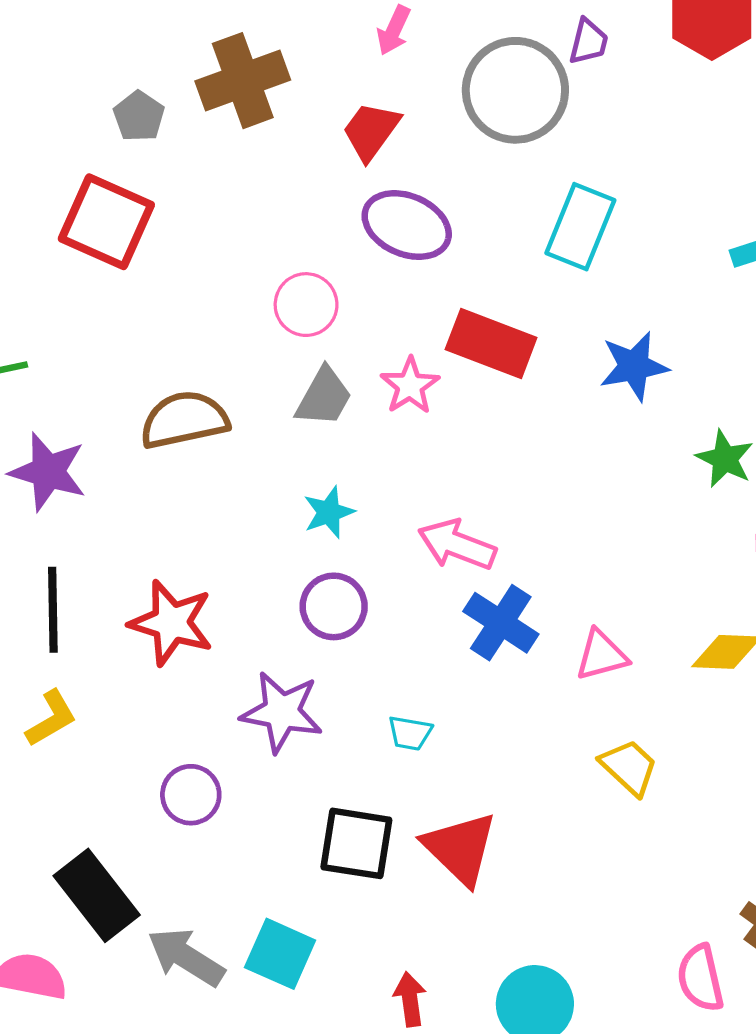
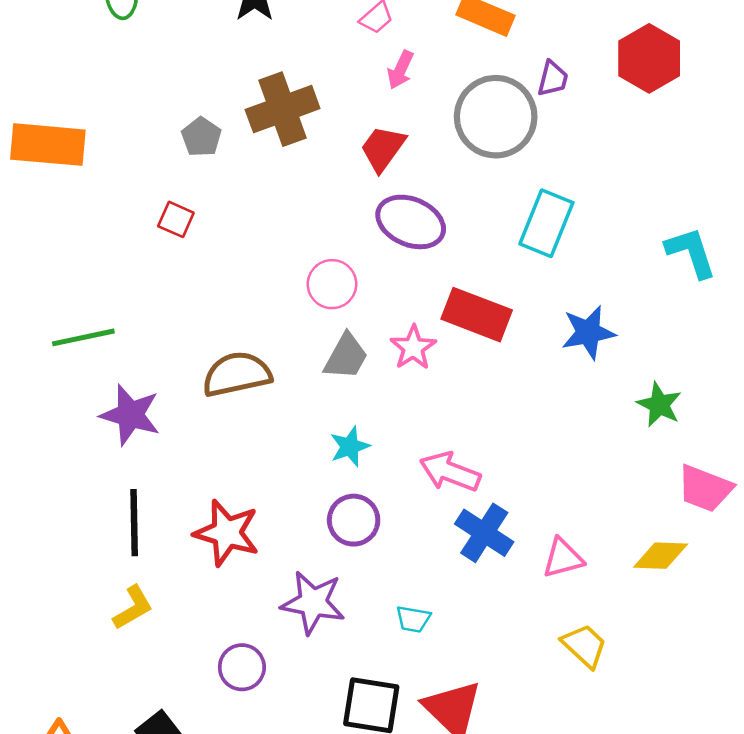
red square: (106, 222) -> (176, 219), size x0.5

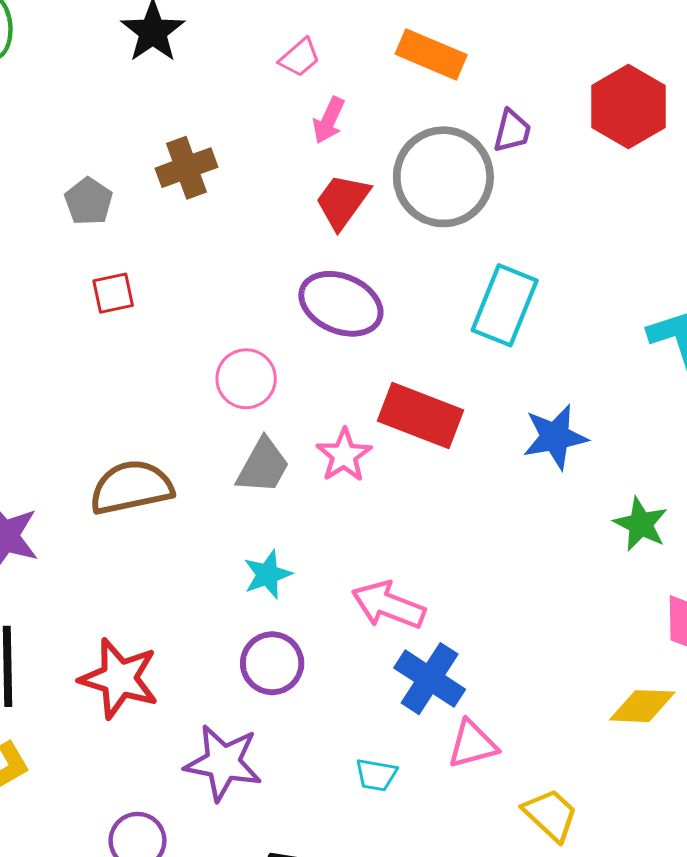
brown cross: (283, 109) -> (186, 168), size x0.7
red trapezoid: (383, 148) -> (342, 201), moved
red square: (176, 219) -> (113, 293), moved, turned -36
pink triangle: (563, 558) -> (472, 744), moved
cyan trapezoid: (413, 619) -> (376, 775), moved

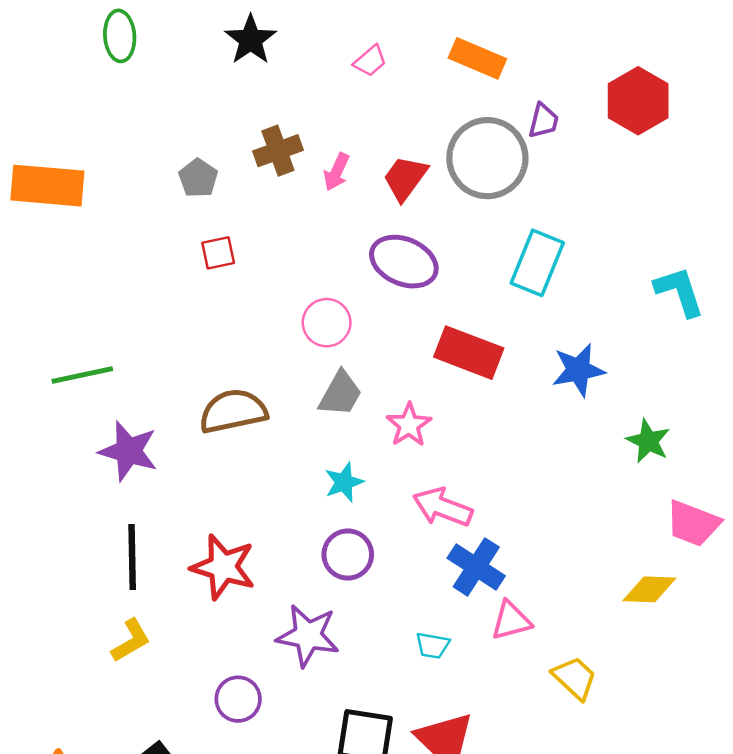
pink arrow: (329, 120) -> (337, 172), moved
pink star: (344, 455) -> (409, 425), moved

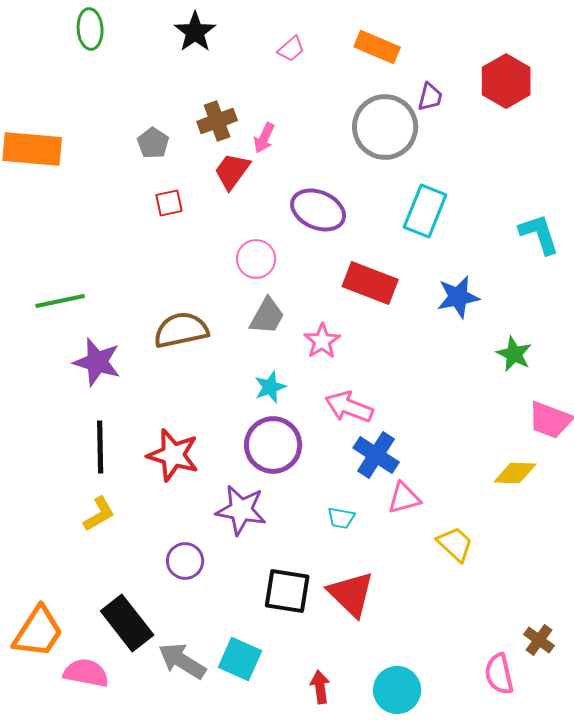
red trapezoid: (405, 178) -> (232, 171), moved
purple circle: (348, 555) -> (273, 445), size x1.4

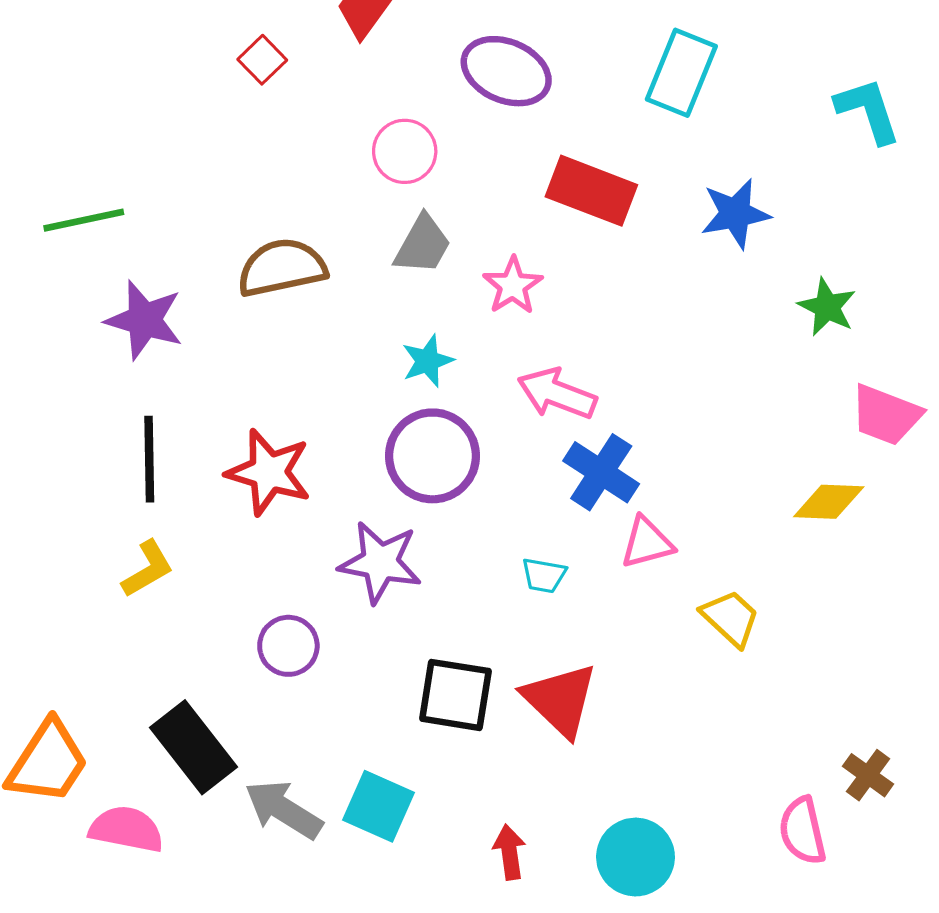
red square: (169, 203) -> (262, 60), turned -32

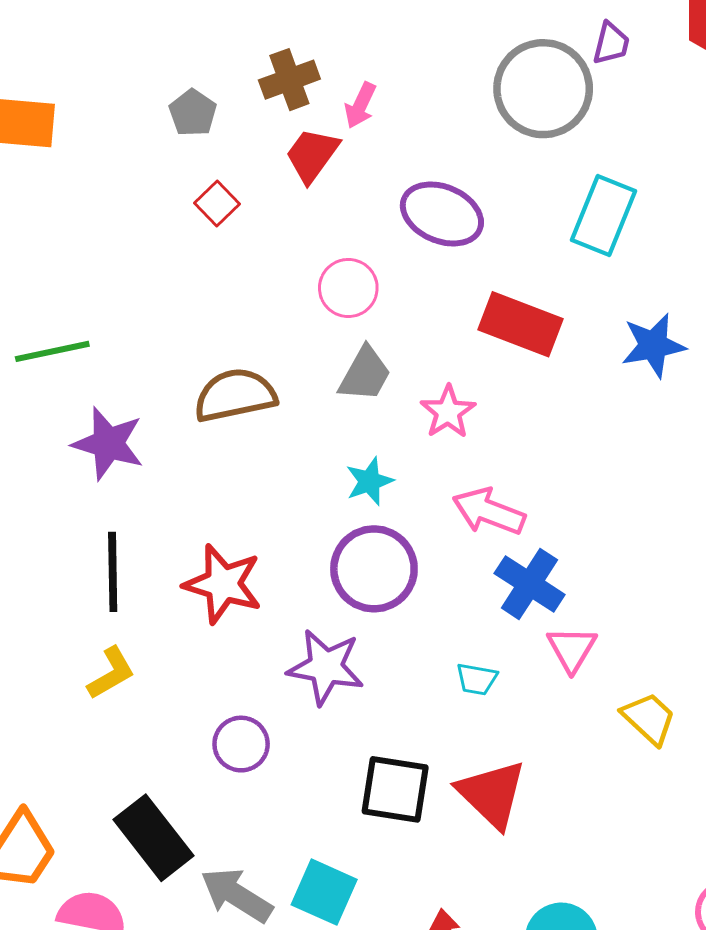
pink triangle: (647, 543) -> (572, 649), turned -44

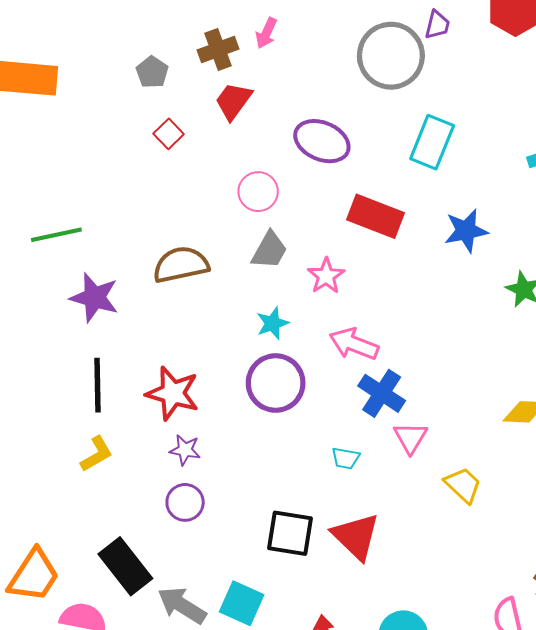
pink arrow: (360, 105) -> (266, 33), moved
purple star: (326, 667) -> (185, 450), moved, size x0.6

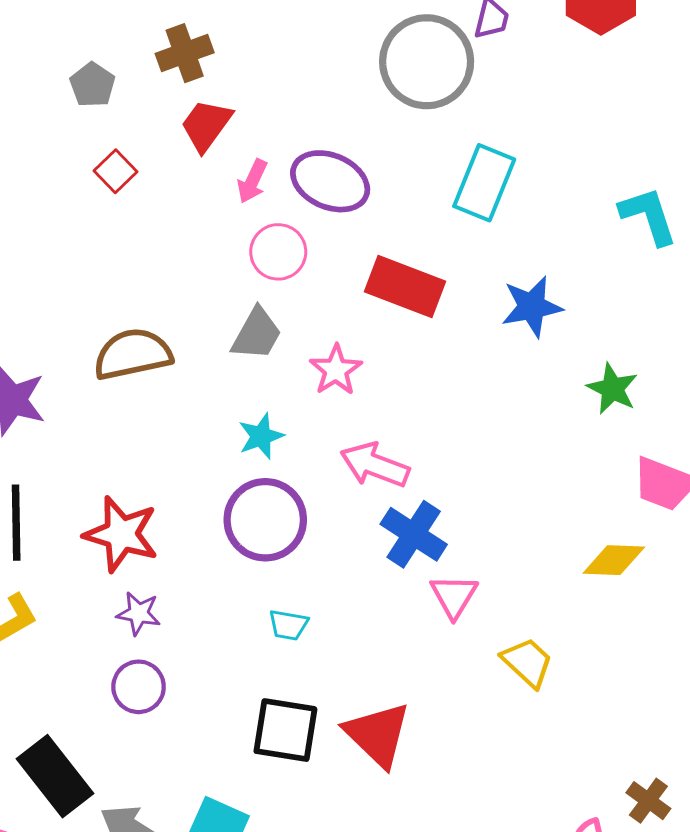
pink arrow: (266, 33) -> (252, 181), moved
pink circle: (258, 192) -> (278, 252), moved
cyan trapezoid: (346, 458) -> (288, 625), moved

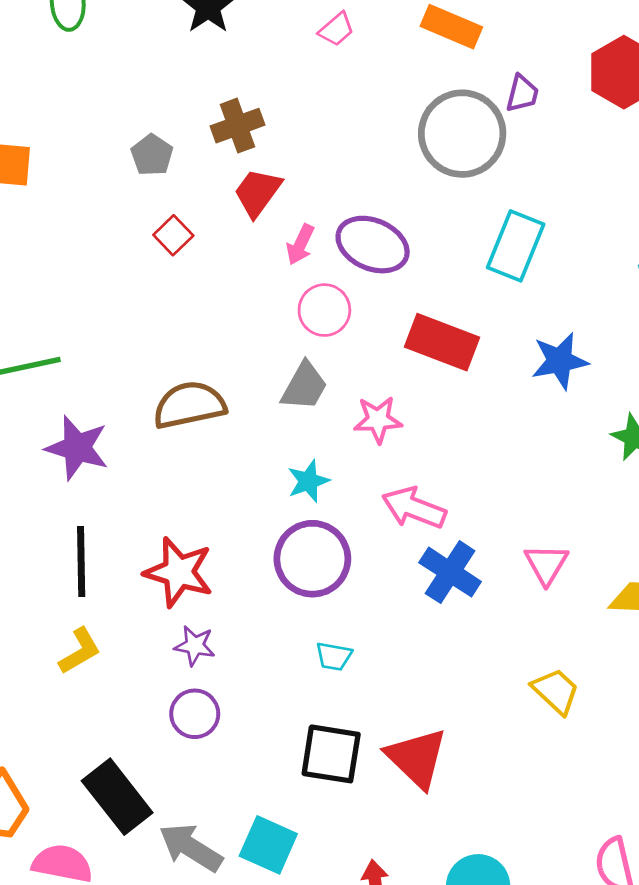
pink star: (336, 370) -> (378, 420), turned 30
pink triangle: (454, 596) -> (546, 564), moved

